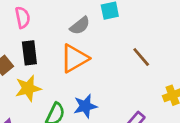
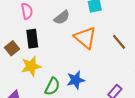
gray semicircle: (80, 26) -> (62, 17), moved
orange triangle: (74, 58) -> (85, 38), moved, turned -50

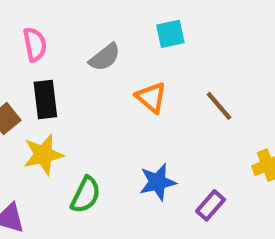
orange triangle: (85, 38) -> (151, 97), size x0.7
blue star: (76, 80) -> (158, 182), moved

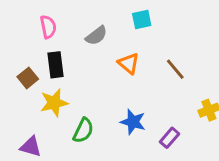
blue star: (158, 182) -> (133, 122), turned 30

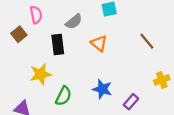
black rectangle: (56, 65) -> (58, 44), moved
brown line: (175, 69) -> (147, 41), moved
brown square: (28, 78) -> (19, 34), moved

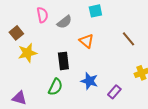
pink semicircle: (36, 15) -> (42, 15), moved
black rectangle: (58, 44) -> (63, 61), moved
yellow star: (41, 74) -> (27, 53), moved

